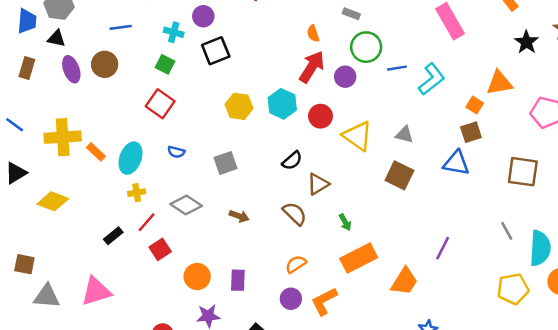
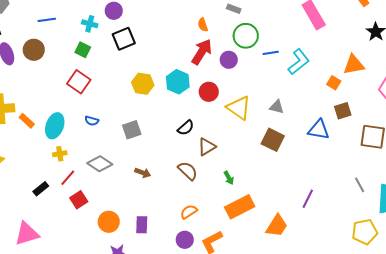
brown square: (471, 132) -> (343, 111), moved

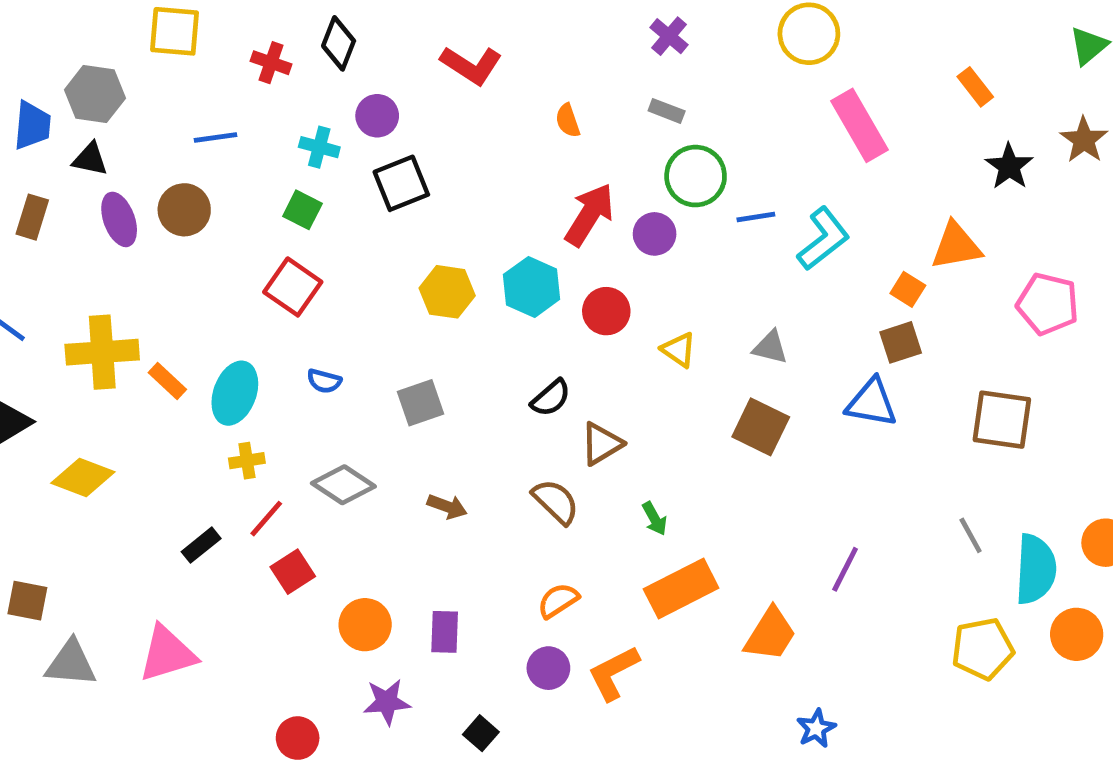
orange semicircle: (203, 25) -> (568, 121), moved
yellow triangle: (239, 108) -> (679, 350), size x0.6
brown square: (343, 111) -> (901, 342), moved

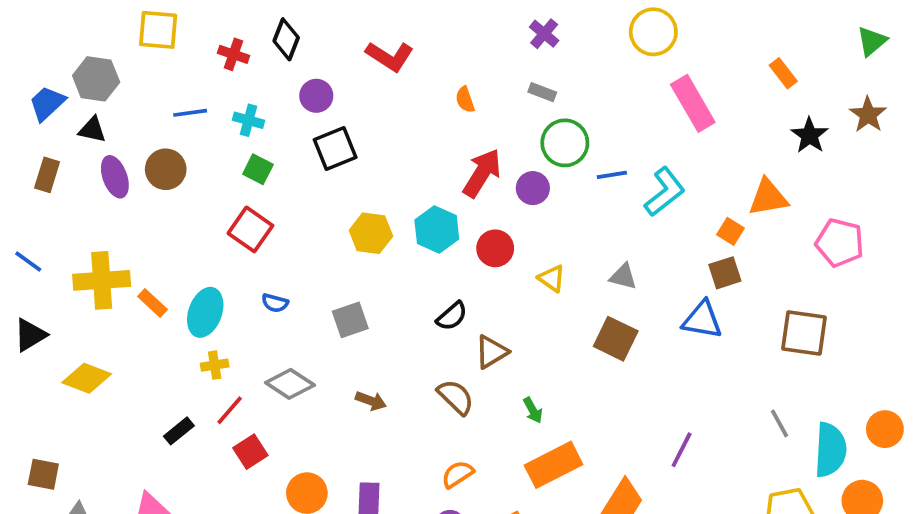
blue trapezoid: (32, 125) -> (47, 103), turned -138
cyan cross: (319, 147) -> (249, 120), moved

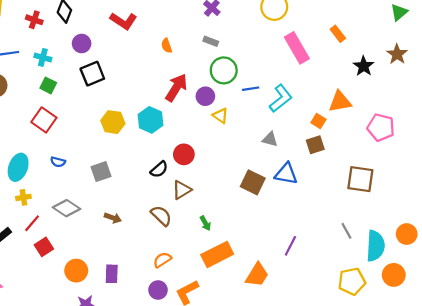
orange rectangle: (783, 73) -> (338, 34), moved
red circle: (495, 248) -> (184, 154), moved
gray triangle: (623, 277) -> (270, 139), moved
yellow triangle: (552, 278) -> (220, 116), moved
blue triangle: (702, 320) -> (286, 174), moved

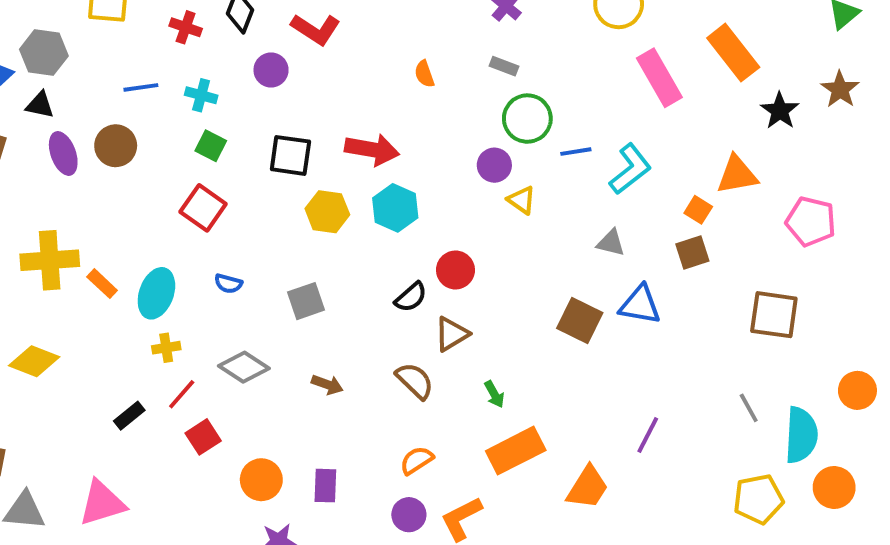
red L-shape: (124, 21) -> (316, 29), moved
orange rectangle: (338, 34) -> (733, 53), size x1.8
black square: (92, 74) -> (290, 155), moved, turned 30
red arrow: (176, 88) -> (372, 150), moved, turned 68
orange circle: (407, 234) -> (857, 390), moved

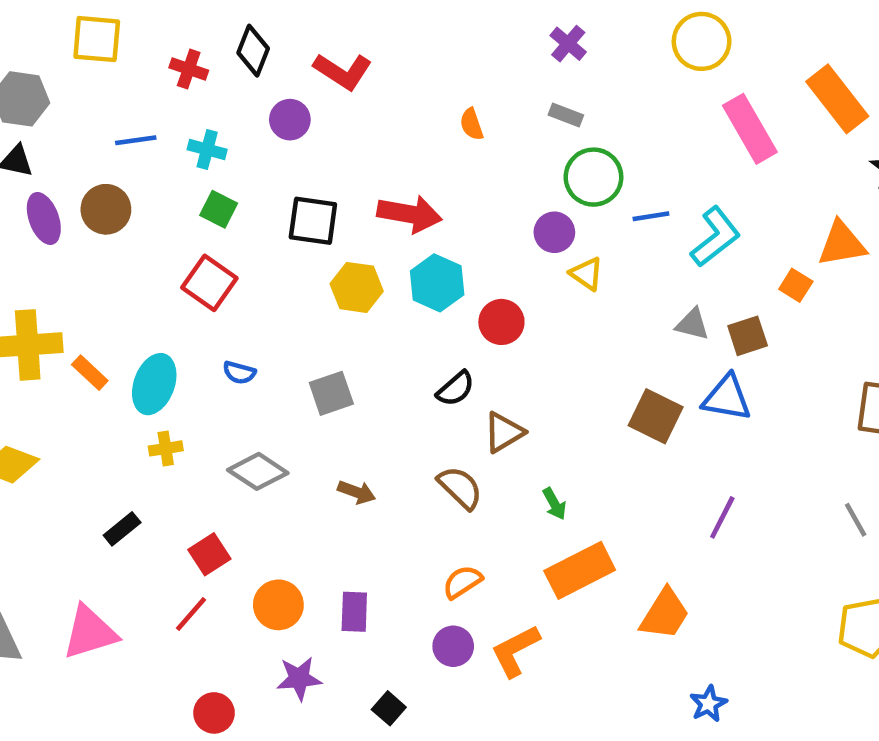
brown square: (692, 253) -> (748, 336), moved
red circle: (455, 270) -> (501, 322), moved
red line: (182, 394) -> (191, 614), moved
purple line: (648, 435) -> (722, 517), moved

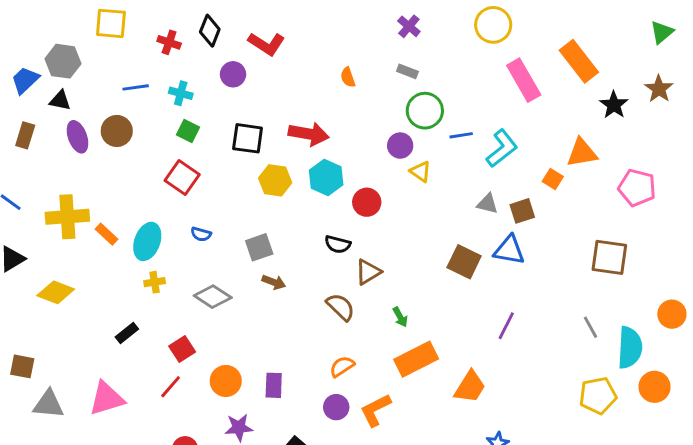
black semicircle: (455, 389) -> (338, 244), turned 55
brown arrow: (357, 492) -> (274, 282), moved

